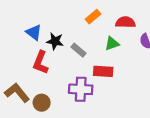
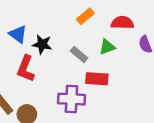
gray rectangle: (78, 50) -> (79, 55), moved

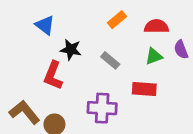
blue triangle: (18, 34) -> (45, 25), moved
green triangle: (107, 47) -> (154, 56), moved
red rectangle: (97, 79) -> (144, 89), moved

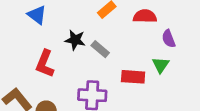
black star: (71, 50) -> (75, 40), moved
green triangle: (154, 56) -> (161, 65), moved, turned -36

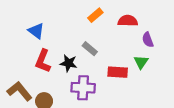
blue triangle: (37, 15) -> (36, 31), moved
black star: (75, 40) -> (69, 63), moved

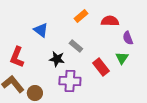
blue triangle: (36, 31) -> (41, 30), moved
red L-shape: (43, 61) -> (17, 57), moved
red rectangle: (118, 72) -> (101, 67), turned 48

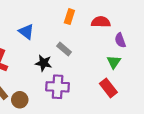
orange rectangle: (81, 16) -> (69, 17), turned -32
red rectangle: (101, 67) -> (108, 88), moved

